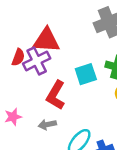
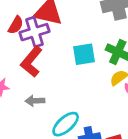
red L-shape: (56, 95) -> (31, 62), moved

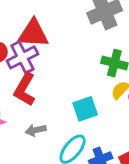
cyan square: (84, 54) -> (85, 109), moved

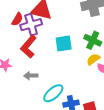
cyan square: (85, 109) -> (64, 43), moved

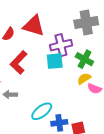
purple cross: (31, 25) -> (61, 45), moved
gray arrow: (31, 76) -> (10, 95), moved

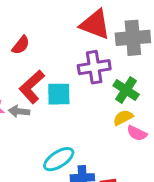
red triangle: (34, 26) -> (95, 24), moved
cyan square: (55, 61) -> (59, 94), moved
gray arrow: (10, 95) -> (19, 111), moved

